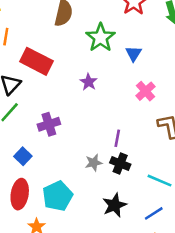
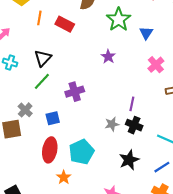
red rectangle: (37, 61) -> (65, 24), moved, size x0.7
blue square: (23, 156) -> (53, 118), turned 32

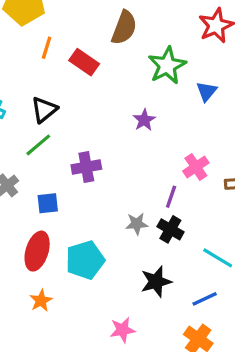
pink cross: (156, 65) -> (196, 167), moved
orange star: (64, 177) -> (41, 301), moved

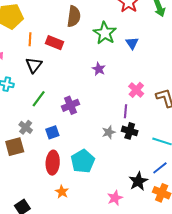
black triangle: (44, 110) -> (34, 65), moved
black star: (156, 282) -> (138, 181), moved

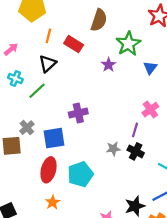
blue triangle: (132, 43) -> (150, 68), moved
purple star: (99, 69) -> (109, 65), moved
green line: (39, 99) -> (37, 91), moved
blue square: (52, 132) -> (54, 138), size x1.5

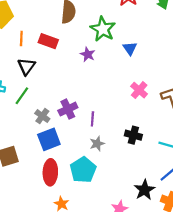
gray cross: (27, 128) -> (42, 116), moved
purple line: (135, 130) -> (92, 119), moved
gray star: (113, 149) -> (97, 144), moved

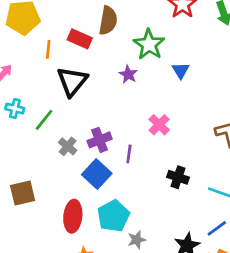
red rectangle: (48, 41) -> (80, 39), moved
black triangle: (26, 66) -> (72, 81), moved, size x1.4
pink cross: (139, 90) -> (159, 125), moved
blue square: (49, 139) -> (97, 174), moved, turned -30
gray star: (97, 144) -> (137, 240), moved

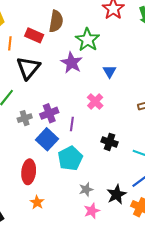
blue triangle: (181, 70) -> (110, 71), moved
purple star: (128, 74) -> (72, 63), size x1.5
gray cross: (68, 146) -> (25, 118), turned 32
cyan pentagon: (113, 216) -> (70, 158), moved
gray star: (137, 240) -> (86, 189), moved

